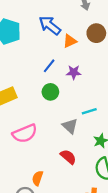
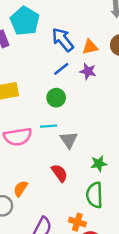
blue arrow: (50, 25) -> (63, 40), moved
purple star: (74, 72) -> (88, 71), moved
cyan line: (89, 111) -> (49, 126), moved

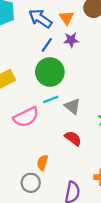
orange triangle: (90, 47) -> (67, 18), turned -35
green circle: (56, 98) -> (50, 72), size x1.6

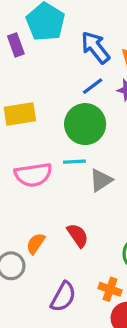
gray triangle: (72, 106) -> (101, 180), turned 30
red semicircle: (73, 138) -> (78, 235), moved

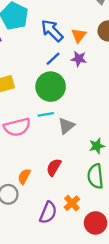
red semicircle: (78, 235) -> (54, 167), turned -108
orange cross: (110, 289) -> (72, 203), moved, turned 35

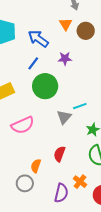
orange triangle: (79, 35) -> (66, 24), moved
blue line: (53, 59) -> (33, 63), moved
cyan line: (46, 114) -> (80, 106), moved

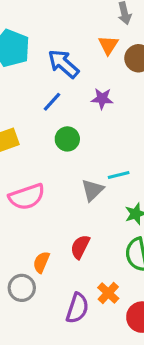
green circle: (45, 86) -> (67, 139), size x0.6

